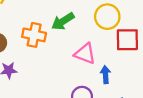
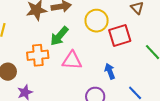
pink triangle: (85, 54) -> (72, 60), moved

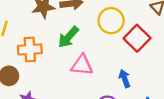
red square: (120, 35) -> (137, 38), turned -30
orange cross: (38, 55) -> (30, 49), moved

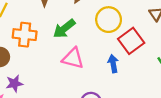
blue arrow: (125, 78) -> (113, 64), moved

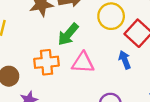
orange cross: (25, 35) -> (47, 62), moved

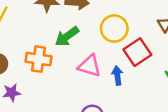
pink triangle: (83, 63) -> (89, 66), moved

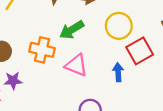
pink triangle: (89, 66) -> (76, 65), moved

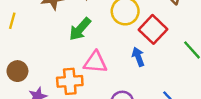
orange cross: (42, 50) -> (70, 81), moved

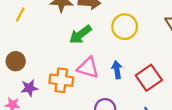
red square: (153, 29) -> (149, 78), moved
blue arrow: (138, 57) -> (117, 70), moved

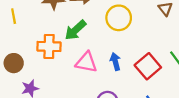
yellow line: (20, 14) -> (14, 16), turned -32
orange cross: (61, 80) -> (49, 46), moved

